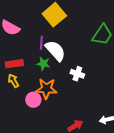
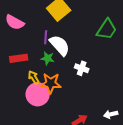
yellow arrow: (13, 81) -> (34, 77), moved
pink circle: (33, 100) -> (38, 94), size x1.5

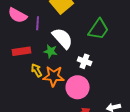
green trapezoid: (107, 29) -> (99, 29), moved
purple line: (46, 37) -> (38, 23), moved
pink circle: (38, 94) -> (78, 87), moved

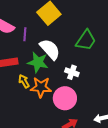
green star: (51, 51) -> (38, 62), size x1.5

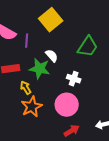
white semicircle: (50, 49) -> (52, 56), size x0.6
orange star: (41, 87) -> (32, 107), moved, turned -30

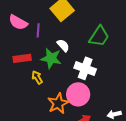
white cross: (74, 79) -> (85, 68), size x1.5
orange star: (32, 107) -> (58, 103), moved

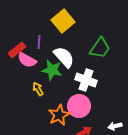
pink semicircle: (18, 22) -> (27, 60), moved
white semicircle: (63, 45) -> (64, 57), size x1.6
red rectangle: (22, 58) -> (17, 50), moved, turned -30

